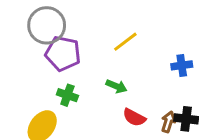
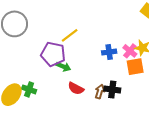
purple pentagon: (63, 54) -> (53, 54), moved
green cross: (67, 95) -> (29, 89), moved

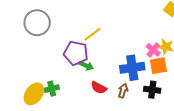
blue cross: (109, 52) -> (132, 68), moved, size x1.6
green cross: (29, 89) -> (52, 89), turned -32
black cross: (112, 89) -> (152, 90), moved

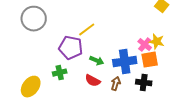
green arrow: (86, 66) -> (97, 61), moved
green cross: (52, 89) -> (60, 73), moved

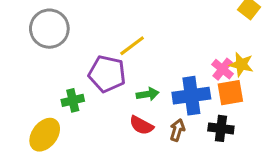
green arrow: (97, 61) -> (148, 94), turned -32
green cross: (60, 73) -> (73, 100), moved

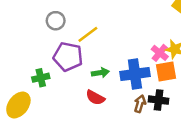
gray circle: (49, 29) -> (56, 21), moved, size x0.6
brown arrow: (177, 130) -> (140, 104), moved

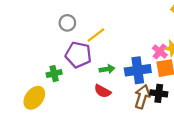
brown arrow: (140, 104) -> (142, 97), size x1.5

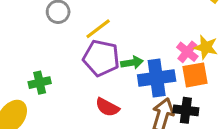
purple pentagon: (78, 55) -> (101, 58), moved
green arrow: (107, 69) -> (132, 63), moved

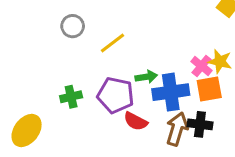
purple pentagon: (101, 58) -> (116, 95), moved
green cross: (40, 83) -> (71, 97), moved
red semicircle: (107, 107) -> (136, 121), moved

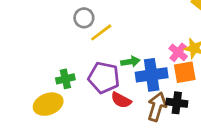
gray circle: (73, 26) -> (84, 18), moved
yellow ellipse: (27, 130) -> (48, 104), moved, turned 32

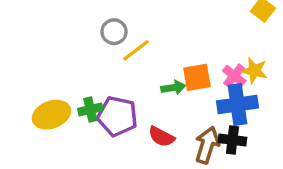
orange square: (185, 72) -> (197, 77), moved
blue cross: (152, 75) -> (238, 104), moved
purple pentagon: (104, 78) -> (117, 116), moved
yellow ellipse: (48, 104) -> (51, 115), moved

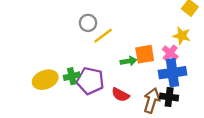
yellow star: (254, 71) -> (182, 36), moved

